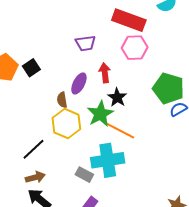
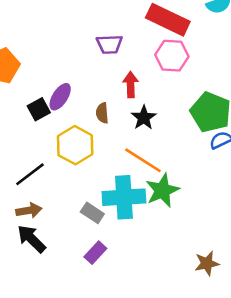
black square: (31, 68) -> (39, 109), moved
purple ellipse: (79, 83) -> (60, 97), moved
brown semicircle: (62, 100) -> (102, 113), moved
green star: (100, 114) -> (162, 190), moved

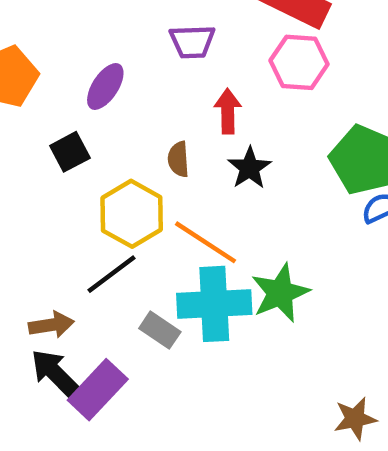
purple ellipse: (60, 97) -> (105, 86), moved
orange line: (143, 160) -> (206, 242), moved
black line: (30, 174) -> (112, 274), moved
purple rectangle: (95, 253) -> (98, 390), moved, size x1.5

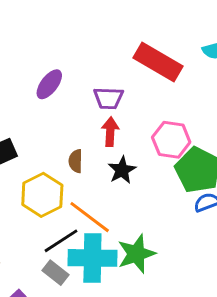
purple trapezoid: (192, 42) -> (109, 98), moved
pink hexagon: (299, 62) -> (171, 140), moved
purple ellipse: (105, 86) -> (49, 84), moved
black line: (112, 274) -> (61, 241), moved

